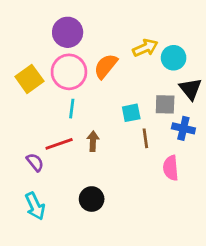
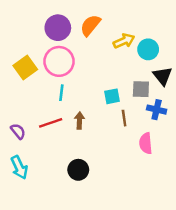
orange semicircle: (106, 66) -> (90, 25), moved
purple semicircle: (35, 162) -> (18, 131), moved
cyan arrow: (35, 206) -> (19, 167), moved

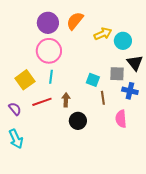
yellow square: (25, 67) -> (25, 80), moved
cyan square: (112, 96) -> (93, 80), turned 32
black circle: (78, 170) -> (78, 121), moved

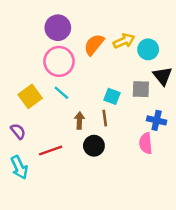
orange semicircle: (75, 21) -> (94, 45), moved
cyan line: (51, 77) -> (61, 93), turned -56
blue cross: (130, 91) -> (157, 120), moved
brown line: (103, 98) -> (105, 118), moved
red line: (42, 102) -> (51, 151), moved

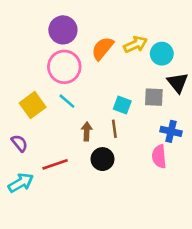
cyan arrow: (19, 167) -> (21, 183), turned -95

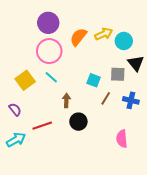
brown line: (114, 129) -> (106, 98), moved, turned 40
pink semicircle: (159, 156) -> (122, 139), moved

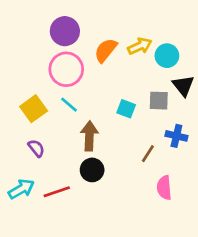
brown line: (106, 98) -> (148, 154), moved
brown arrow: (66, 100) -> (89, 136), size x1.5
purple semicircle: (15, 109) -> (36, 148), moved
black circle: (78, 122) -> (92, 170), moved
red line: (42, 126) -> (57, 192), moved

